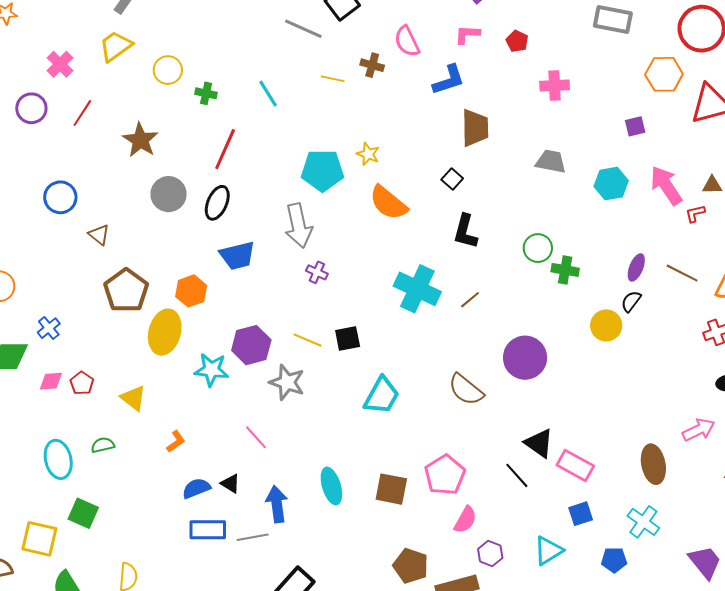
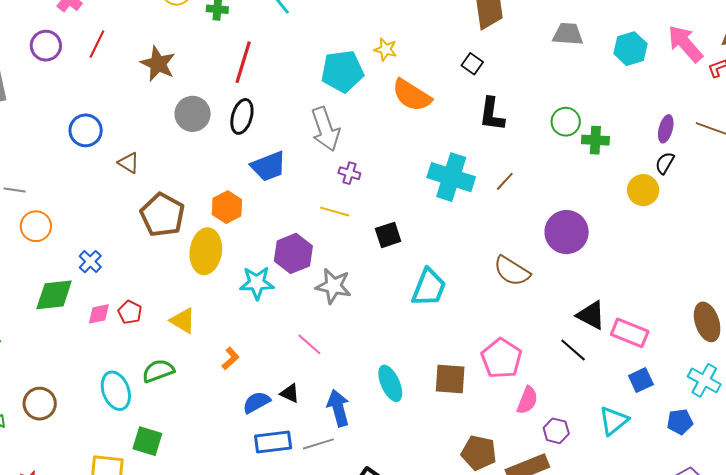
yellow line: (308, 340) -> (335, 212), moved
green semicircle: (103, 445) -> (158, 371), size x1.4

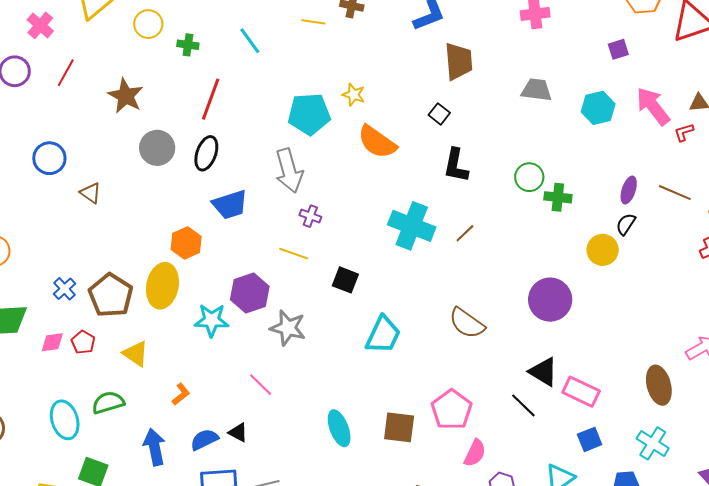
brown pentagon: (162, 215) -> (111, 295), moved
purple circle: (567, 232) -> (550, 300), moved
black square: (388, 235) -> (345, 280), turned 36
blue cross: (90, 262) -> (65, 289), moved
blue arrow: (338, 408) -> (155, 447), moved

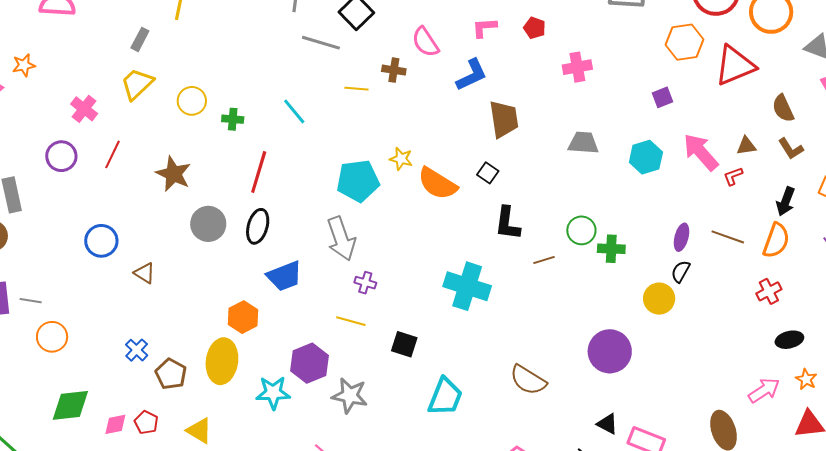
orange semicircle: (377, 142) -> (437, 184), moved
brown line: (465, 233) -> (544, 260), moved, turned 30
blue cross: (65, 289) -> (137, 350), moved
brown pentagon: (111, 295) -> (171, 374), size x0.7
black triangle: (543, 372) -> (607, 424), size x0.7

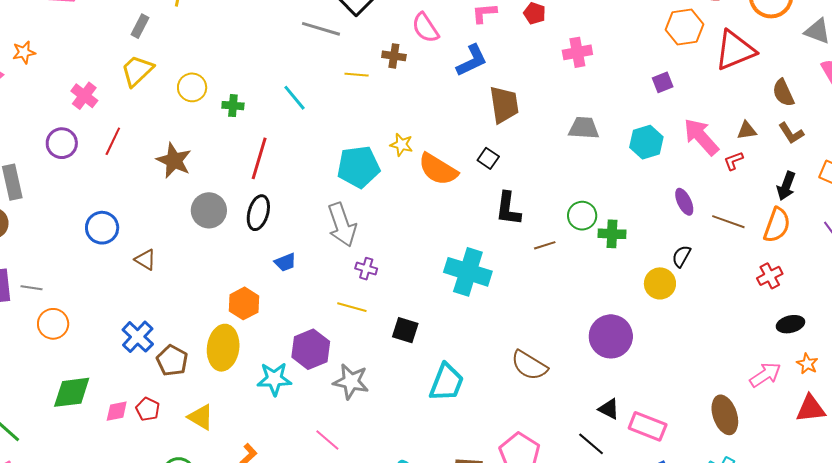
purple ellipse: (682, 237) -> (684, 202), moved, turned -40
blue trapezoid: (284, 276) -> (285, 262), size x0.6
blue cross: (137, 350) -> (138, 337), size x1.4

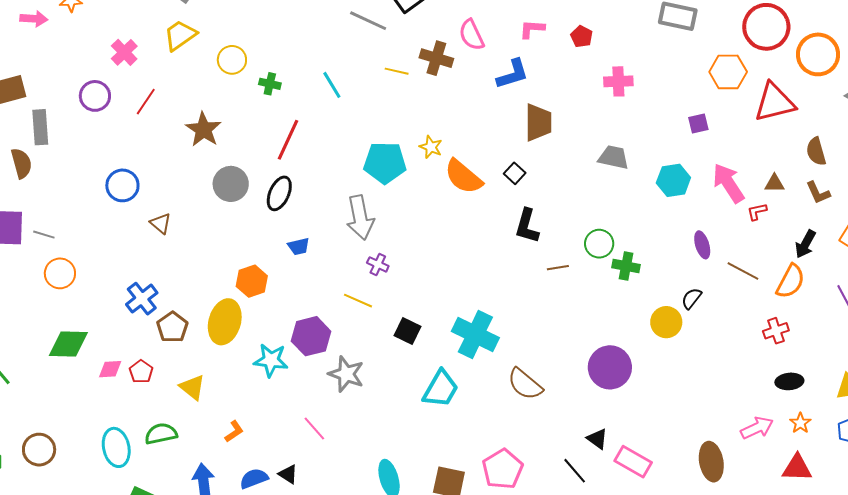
brown cross: (394, 56) -> (436, 58), size x1.4
cyan cross: (468, 272) -> (475, 335), moved

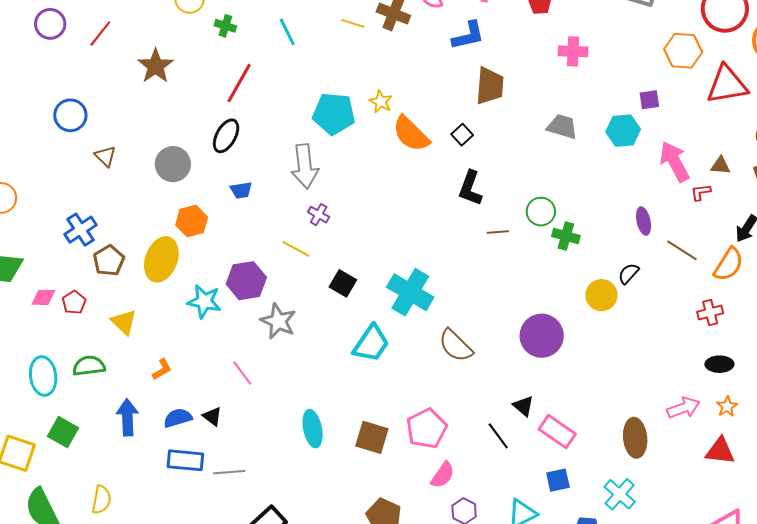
cyan hexagon: (673, 180) -> (623, 131), moved
gray circle: (231, 184) -> (173, 164), moved

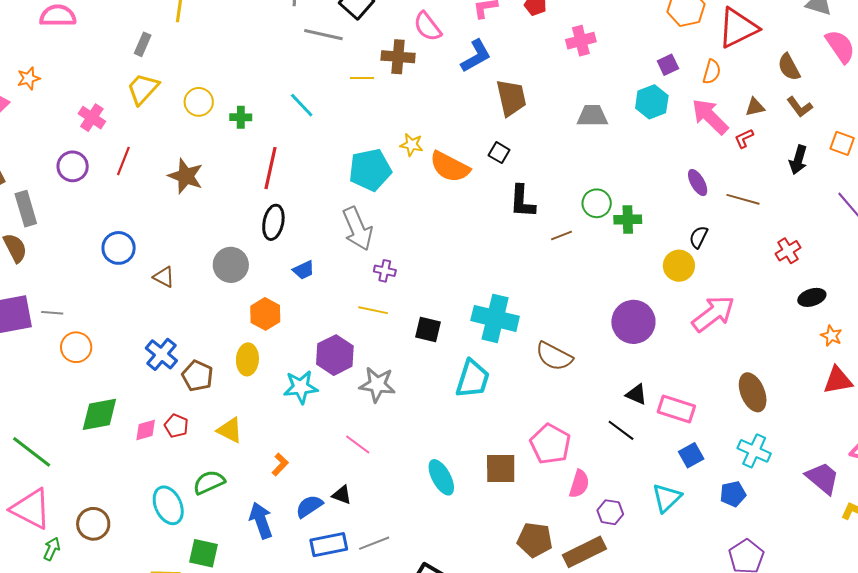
yellow ellipse: (161, 259) -> (247, 359), size x0.7
orange semicircle: (729, 264) -> (712, 72), moved, size x0.7
pink arrow: (683, 408) -> (713, 314), moved, size x1.4

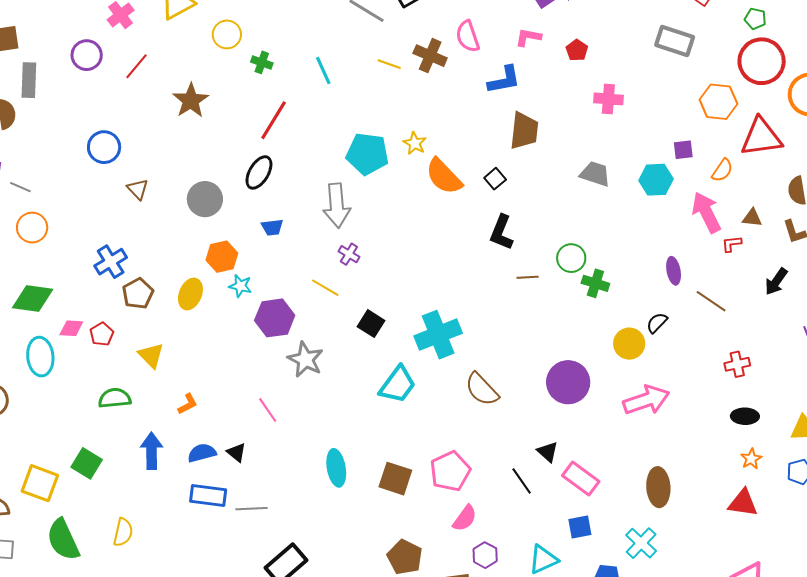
cyan cross: (495, 318) -> (438, 335), turned 36
cyan star: (301, 387) -> (240, 286), moved, size x0.7
cyan ellipse: (168, 505) -> (40, 357), moved

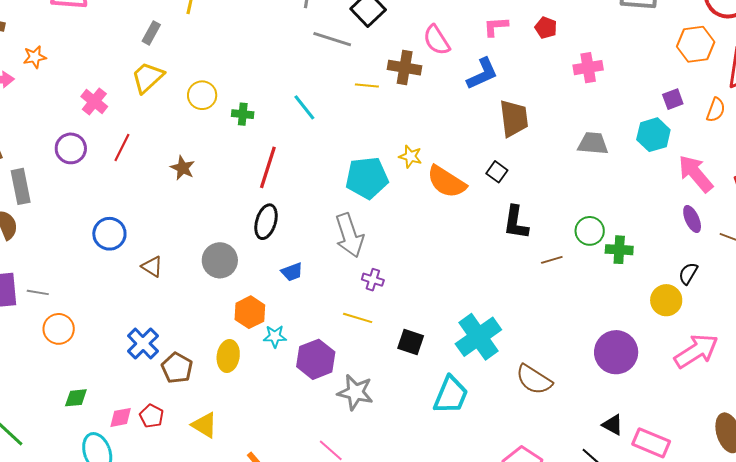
brown star: (191, 100) -> (183, 168), size x0.7
pink arrow: (706, 212) -> (696, 174), moved
green diamond: (33, 299) -> (76, 398), size x0.6

